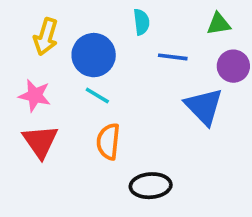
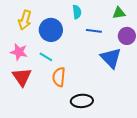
cyan line: (97, 96) -> (46, 57), moved

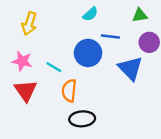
cyan semicircle: (77, 12) -> (90, 14), turned 56
blue circle: (51, 30) -> (88, 53), moved
black ellipse: (82, 101) -> (82, 119), moved

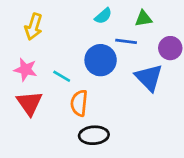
green triangle: (140, 15) -> (143, 19), moved

